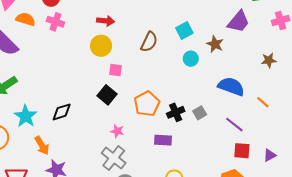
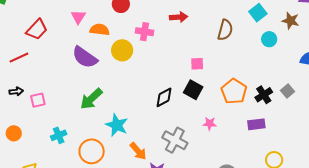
pink cross: (55, 22) -> (144, 32), moved
yellow circle: (101, 46) -> (122, 50), moved
black diamond: (62, 112) -> (164, 97), moved
gray cross: (114, 158) -> (175, 140), moved

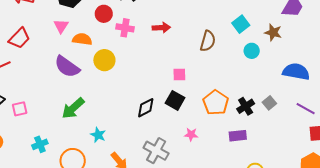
pink cross: (144, 32) -> (125, 28), moved
cyan star: (117, 125) -> (98, 135), size x0.7

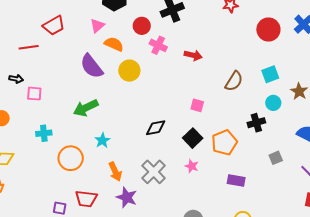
black square: (175, 100) -> (193, 138), moved
black cross: (246, 106) -> (256, 123), moved

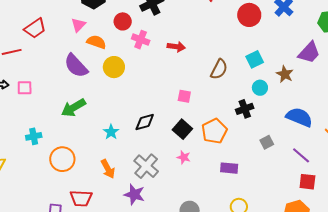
pink square: (34, 94) -> (25, 88), moved
cyan star: (102, 140) -> (111, 132), moved
purple star: (127, 197) -> (134, 194), moved

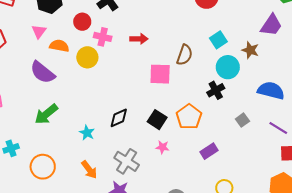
yellow circle: (114, 67) -> (87, 57), moved
cyan circle: (260, 88) -> (228, 67), size x1.5
pink square: (184, 96) -> (160, 74), moved, size x1.6
purple rectangle: (229, 168) -> (209, 151), turned -30

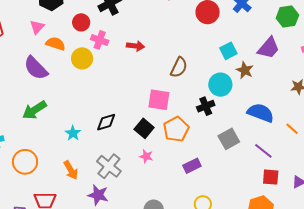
cyan square: (218, 40) -> (228, 51), moved
pink square: (160, 74) -> (159, 100), moved
gray square: (242, 120) -> (229, 139), size x1.5

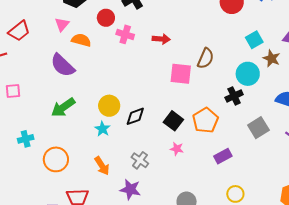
yellow circle: (82, 58) -> (109, 106), moved
pink square: (159, 100) -> (181, 74), moved
gray cross: (109, 166) -> (140, 160), size x0.7

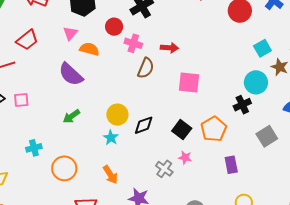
brown semicircle: (206, 58) -> (146, 68), moved
green arrow: (63, 107) -> (71, 116), size x0.7
purple rectangle: (223, 156) -> (231, 165), turned -72
gray cross: (140, 160) -> (164, 169), moved

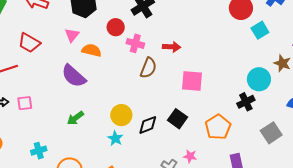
red trapezoid: (27, 40) -> (29, 43), turned 70
cyan square: (262, 48) -> (260, 30), moved
black square: (182, 130) -> (178, 119), moved

